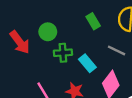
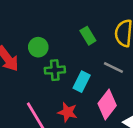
cyan rectangle: (87, 63) -> (82, 82), turned 66

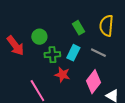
cyan rectangle: (82, 82) -> (73, 53), moved
red star: (68, 112) -> (62, 75), moved

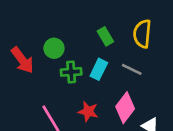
red star: (62, 75) -> (88, 112), moved

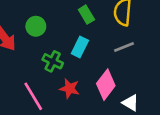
gray line: (132, 69) -> (124, 47), moved, turned -48
green cross: (71, 72) -> (53, 61), moved, turned 30

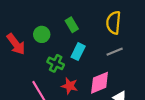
green rectangle: (86, 15) -> (72, 25), moved
pink diamond: (106, 85) -> (100, 83), turned 30

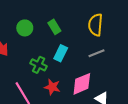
green circle: (42, 34) -> (25, 28), moved

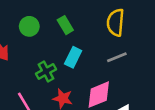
green cross: (39, 65) -> (46, 71), turned 35

